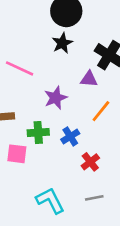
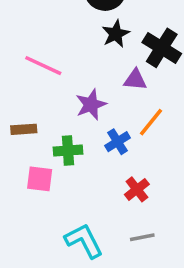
black star: (62, 43) -> (116, 34), moved
blue cross: (70, 136) -> (117, 142), moved

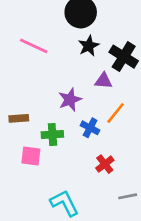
pink line: (43, 66) -> (34, 46), moved
blue cross: (117, 142) -> (90, 128), turned -30
gray line: (142, 237) -> (128, 196), moved

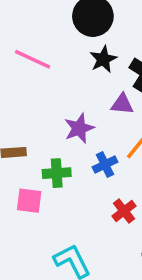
blue cross: (90, 128) -> (105, 164), turned 36

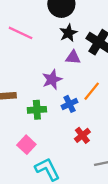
purple triangle: (122, 104) -> (73, 57), moved
pink square: (29, 201) -> (26, 145), moved, turned 36

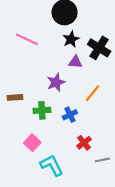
blue cross: (70, 104) -> (70, 115), moved
red cross: (82, 135) -> (84, 143), moved

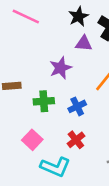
red cross: (84, 143) -> (76, 140), moved
cyan L-shape: (52, 165) -> (55, 167), turned 140

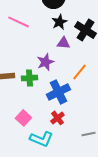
green cross: (44, 101) -> (29, 78), moved
blue cross: (77, 106) -> (58, 92), size x1.6

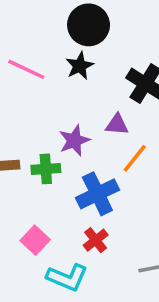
black star: (59, 22) -> (80, 66), moved
purple triangle: (63, 43) -> (117, 124), moved

